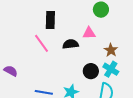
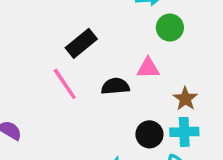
black rectangle: (50, 20) -> (81, 43), turned 48
cyan cross: (111, 69) -> (184, 132), turned -35

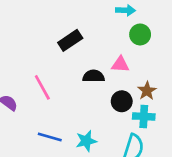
pink line: (65, 84) -> (42, 87), moved
black circle: (149, 134) -> (122, 101), moved

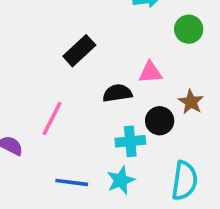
green circle: (140, 34) -> (189, 29), moved
pink line: (42, 87) -> (52, 118), turned 65
cyan cross: (144, 116) -> (130, 141), moved

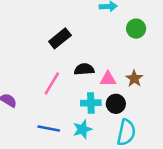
pink triangle: (150, 72) -> (108, 79), moved
pink line: (52, 118) -> (52, 83), moved
black circle: (160, 121) -> (116, 104), moved

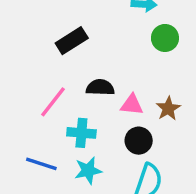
green circle: (136, 29) -> (165, 38), moved
cyan cross: (91, 103) -> (81, 133), moved

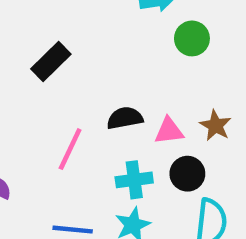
black rectangle: (72, 41) -> (51, 62), moved
cyan cross: (81, 133) -> (134, 180), moved

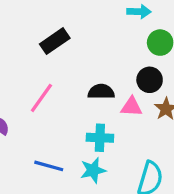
pink line: (70, 149) -> (41, 98), moved
black circle: (187, 174) -> (150, 80), moved

